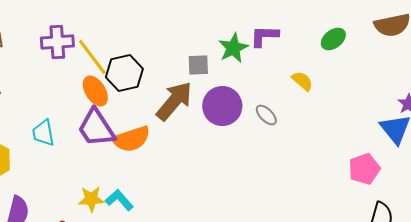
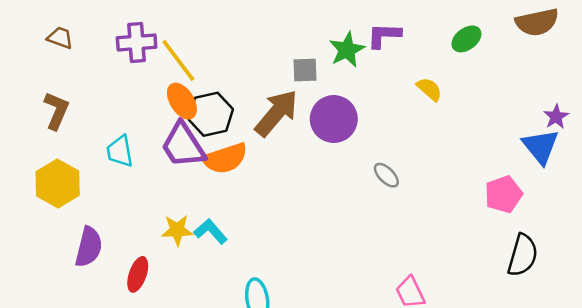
black hexagon: (124, 73) -> (211, 114), moved
gray ellipse: (266, 115) -> (386, 175), moved

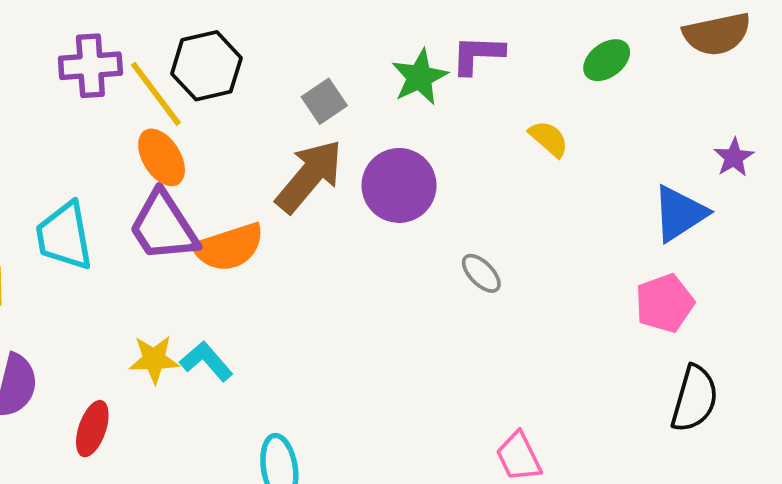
gray square: (305, 70) -> (324, 101), moved, turned -32
black hexagon: (211, 114) -> (206, 66), moved
purple star: (556, 117) -> (734, 157), moved
blue triangle: (541, 147) -> (680, 213), moved, turned 36
cyan trapezoid: (120, 151) -> (64, 236), size x1.4

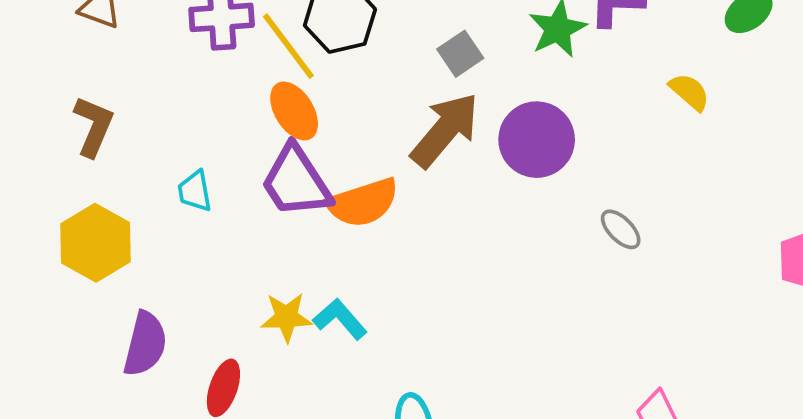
cyan trapezoid: (64, 236) -> (195, 191), size x0.6

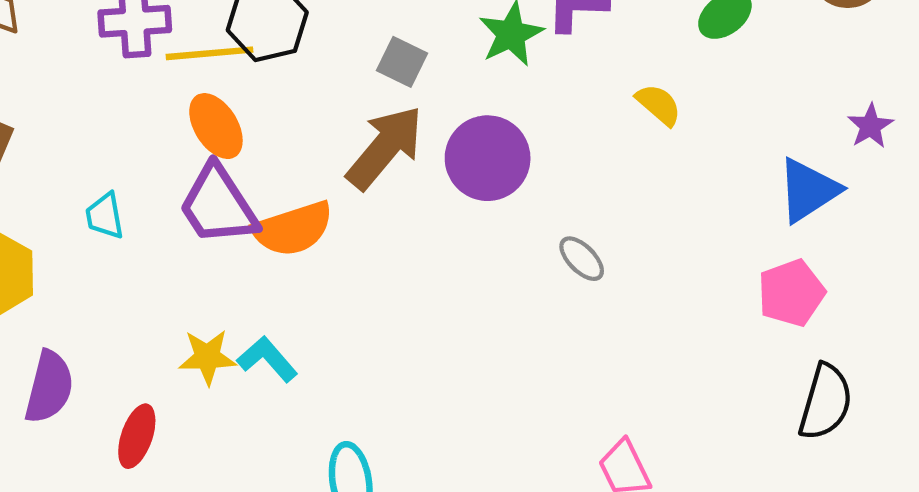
yellow line: (288, 46) -> (210, 53), turned -58
gray square: (460, 54) -> (402, 62), turned -30

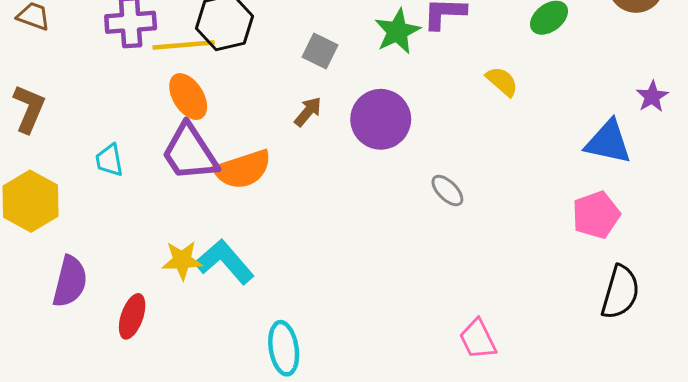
brown arrow: (385, 147) -> (308, 112), size x0.5
blue triangle: (808, 190) -> (608, 142), turned 45
cyan L-shape: (267, 359) -> (225, 262), size x1.4

